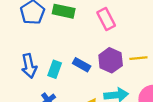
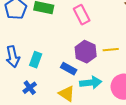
blue rectangle: (82, 65) -> (69, 69), moved

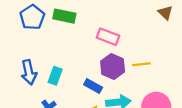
pink rectangle: (82, 15) -> (108, 37), moved, turned -42

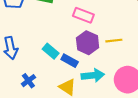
cyan rectangle: (55, 76) -> (51, 51), moved, turned -70

